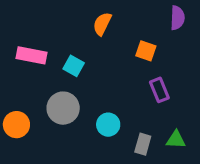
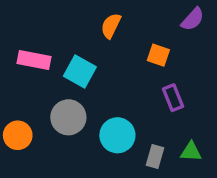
purple semicircle: (177, 18) -> (193, 19), turned 40
cyan square: (74, 66) -> (80, 72), size x1.4
cyan circle: (108, 125) -> (117, 135), size x1.4

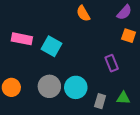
orange semicircle: (111, 26) -> (83, 13), moved, turned -56
orange square: (158, 55) -> (129, 36), moved
gray circle: (68, 117) -> (49, 86), moved

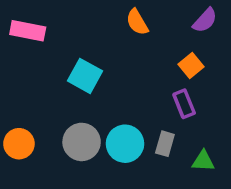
orange square: (129, 36) -> (191, 65), moved, turned 32
pink rectangle: (22, 39) -> (28, 31), moved
gray rectangle: (100, 101) -> (165, 144), moved

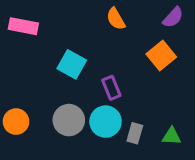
orange square: (191, 65) -> (161, 56), size x1.4
purple rectangle: (184, 104) -> (111, 88), moved
gray rectangle: (165, 144) -> (135, 133), moved

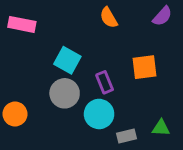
orange square: (161, 56) -> (144, 67), moved, turned 32
gray circle: (69, 120) -> (65, 93), moved
gray rectangle: (135, 133) -> (127, 136), moved, turned 60

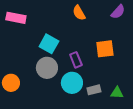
gray rectangle: (127, 136) -> (94, 90), moved

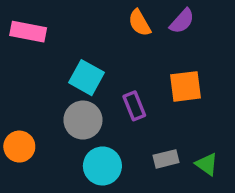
purple semicircle: (118, 12) -> (182, 21), moved
cyan circle: (72, 83) -> (102, 166), moved
green triangle: (117, 93) -> (207, 164), turned 32

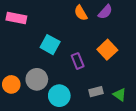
orange square: (185, 86) -> (107, 50), turned -36
gray circle: (83, 120) -> (37, 79), moved

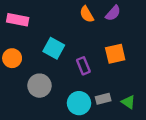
orange square: (107, 50) -> (115, 54), turned 30
orange circle: (11, 84) -> (12, 58), moved
cyan circle: (59, 96) -> (79, 103), moved

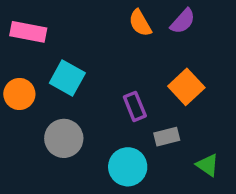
cyan square: (54, 48) -> (67, 78), moved
orange square: (115, 54) -> (186, 87), turned -30
gray rectangle: (103, 99) -> (167, 137), moved

